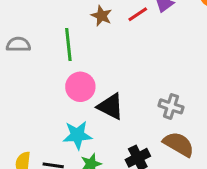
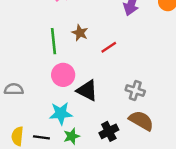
red line: (138, 14) -> (109, 47), moved
brown star: (102, 16) -> (80, 33), moved
gray semicircle: (18, 44) -> (14, 89), moved

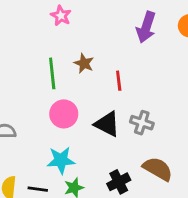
red line: (109, 47) -> (119, 81), turned -63
black triangle: (87, 90) -> (107, 124), moved
gray cross: (135, 90) -> (142, 123), moved

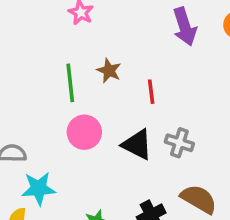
purple arrow: (146, 27) -> (185, 27), turned -36
cyan star: (61, 160) -> (39, 189), moved

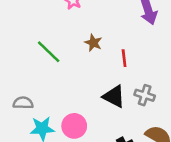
green line: (70, 83) -> (49, 52), moved, turned -40
pink circle: (84, 132) -> (74, 126), moved

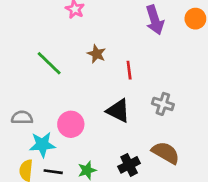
gray cross: (145, 95) -> (163, 104), moved
pink circle: (74, 126) -> (71, 124), moved

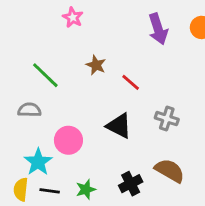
red line: (129, 70) -> (131, 82), turned -42
gray semicircle: (22, 117) -> (29, 110), moved
cyan star: (42, 145) -> (38, 162), turned -30

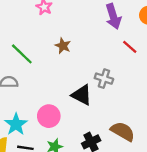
red line: (131, 82) -> (130, 47), moved
gray cross: (167, 119) -> (104, 79), moved
pink circle: (68, 140) -> (49, 116), moved

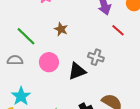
black triangle: (82, 95) -> (77, 71), turned -48
pink circle: (49, 116) -> (49, 62), moved

